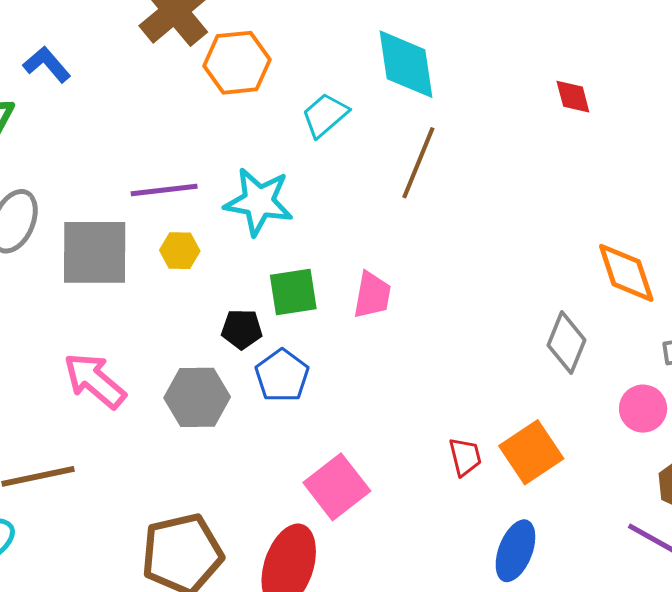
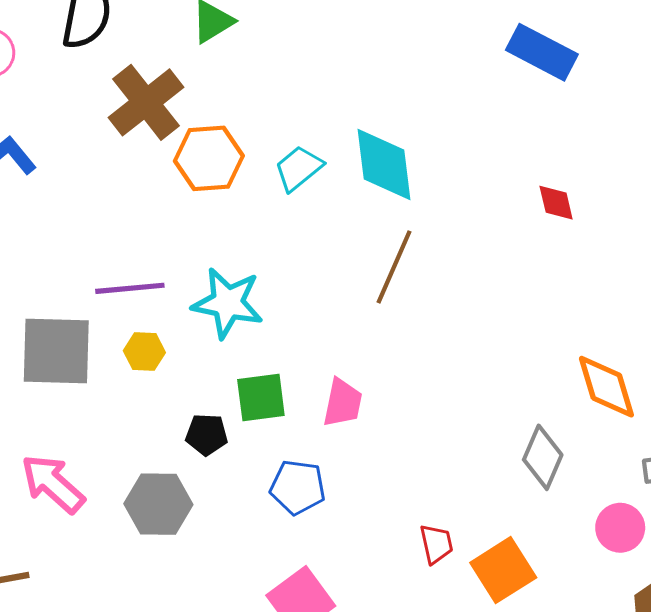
cyan trapezoid: (325, 115) -> (299, 168), moved
blue pentagon: (282, 376) -> (298, 487), moved, turned -30
red trapezoid: (465, 457) -> (436, 544), moved

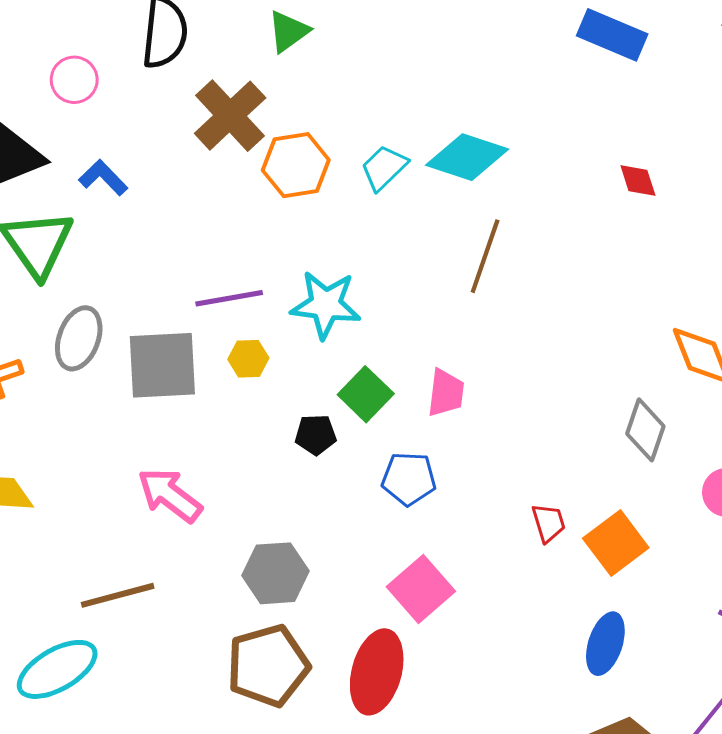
cyan diamond: (384, 165) -> (467, 157), turned -60
green square: (261, 398) -> (366, 394), turned -34
gray hexagon: (158, 504) -> (276, 573), moved

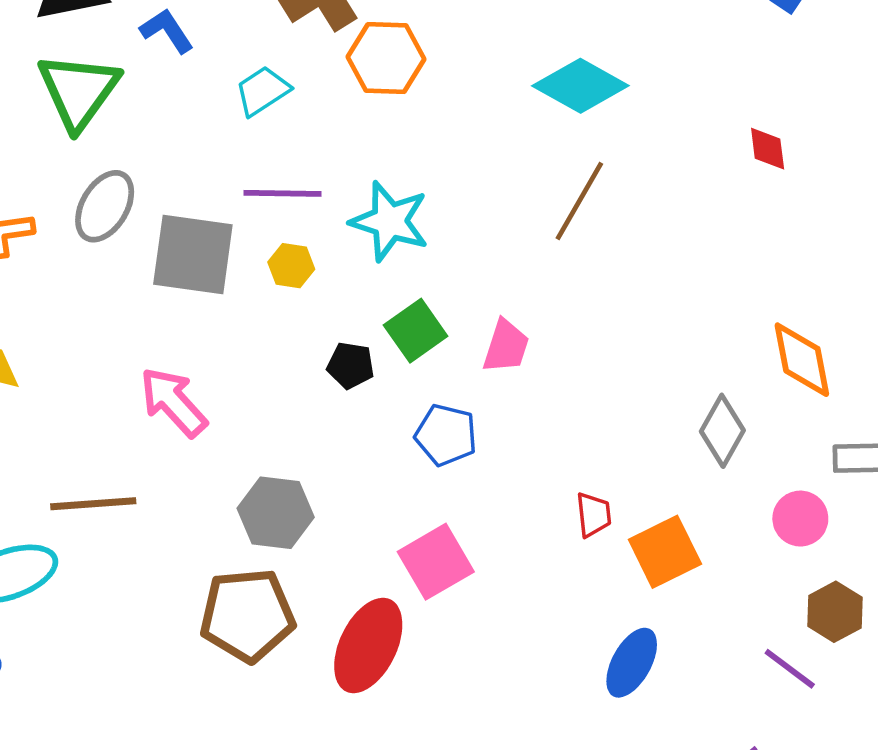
cyan trapezoid: (384, 168) -> (262, 91), moved

